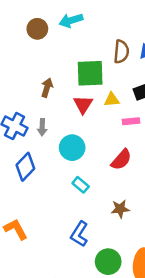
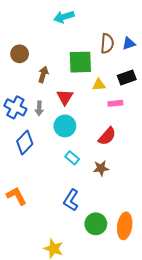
brown circle: (37, 29) -> (20, 54), moved
red triangle: (83, 104) -> (65, 97), moved
brown star: (120, 209) -> (101, 168), moved

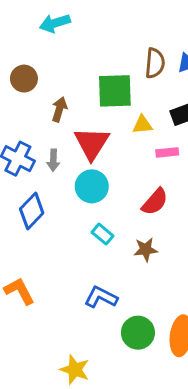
cyan arrow: (64, 17) -> (55, 23), moved
red triangle: (65, 97) -> (92, 143), size x1.4
blue L-shape: (71, 200) -> (101, 297), turned 85

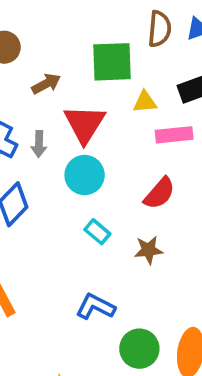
brown arrow: (59, 109) -> (46, 84), turned 45
pink rectangle: (167, 152) -> (174, 135), size x1.4

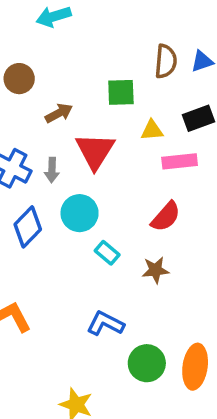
green square: (112, 62) -> (121, 92), size x0.7
cyan circle: (85, 175) -> (80, 213), moved

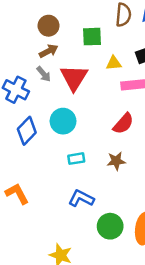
brown circle: (19, 79) -> (49, 26), moved
gray arrow: (52, 170) -> (44, 74), moved, turned -42
cyan rectangle: (107, 253) -> (76, 159), moved, turned -49

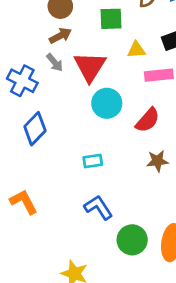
cyan circle: (63, 121) -> (107, 103), moved
brown star: (116, 161) -> (157, 161), moved
blue L-shape: (81, 198) -> (98, 207), turned 30

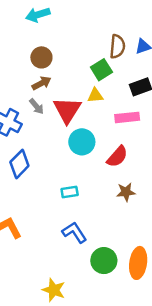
green square: (111, 19) -> (101, 70), moved, turned -30
yellow triangle: (136, 50) -> (95, 95), moved

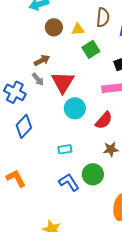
brown semicircle: (117, 46) -> (103, 17), moved
brown circle: (41, 57) -> (54, 27), moved
yellow triangle: (95, 95) -> (78, 29), moved
green circle: (104, 261) -> (93, 174), moved

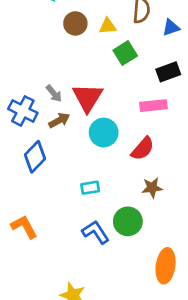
brown arrow: (42, 60) -> (59, 120), moved

